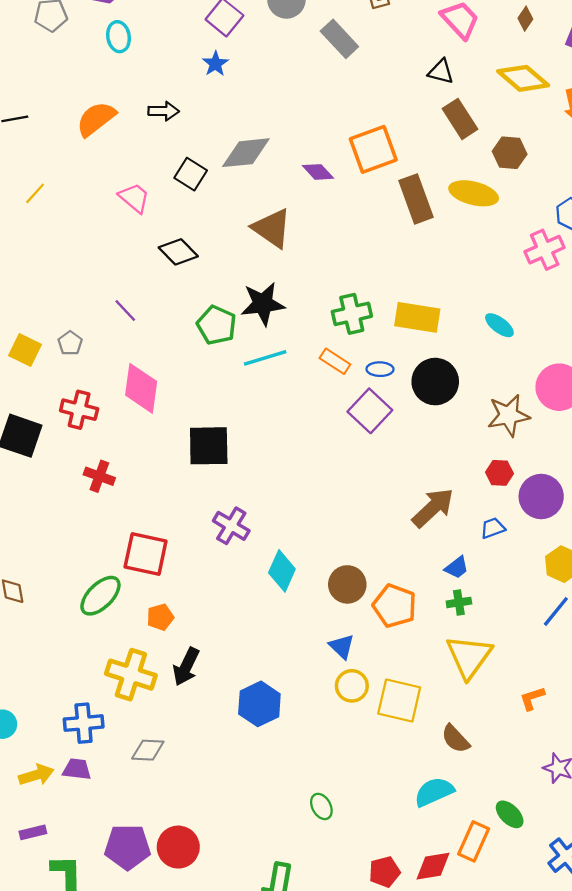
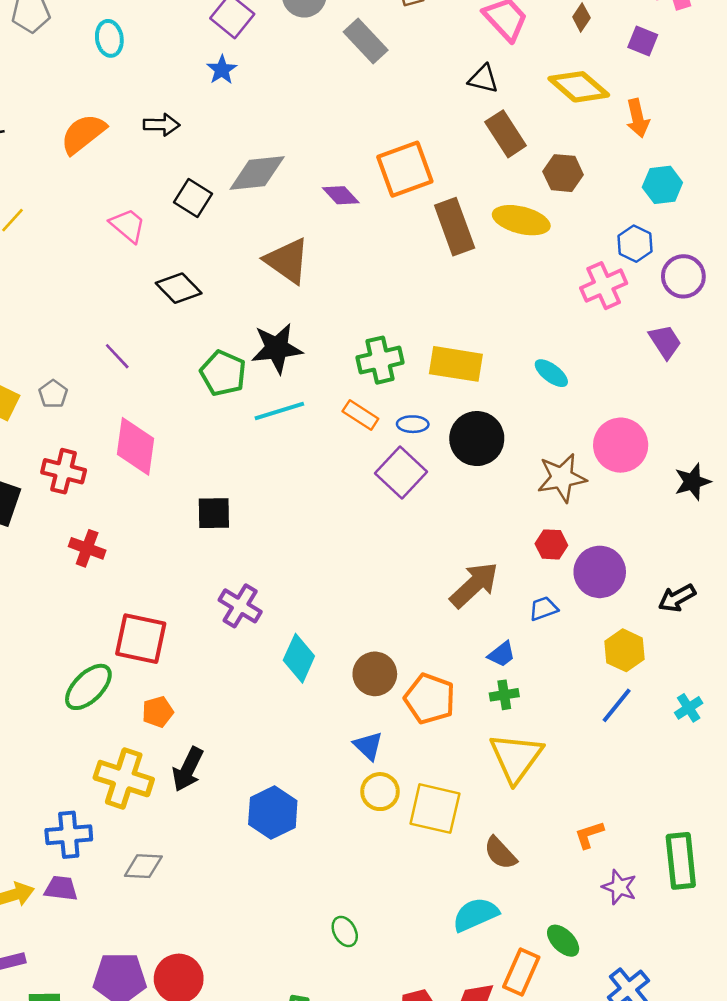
black square: (209, 446) -> (214, 513), size x0.7
orange L-shape: (532, 698) -> (589, 835), moved

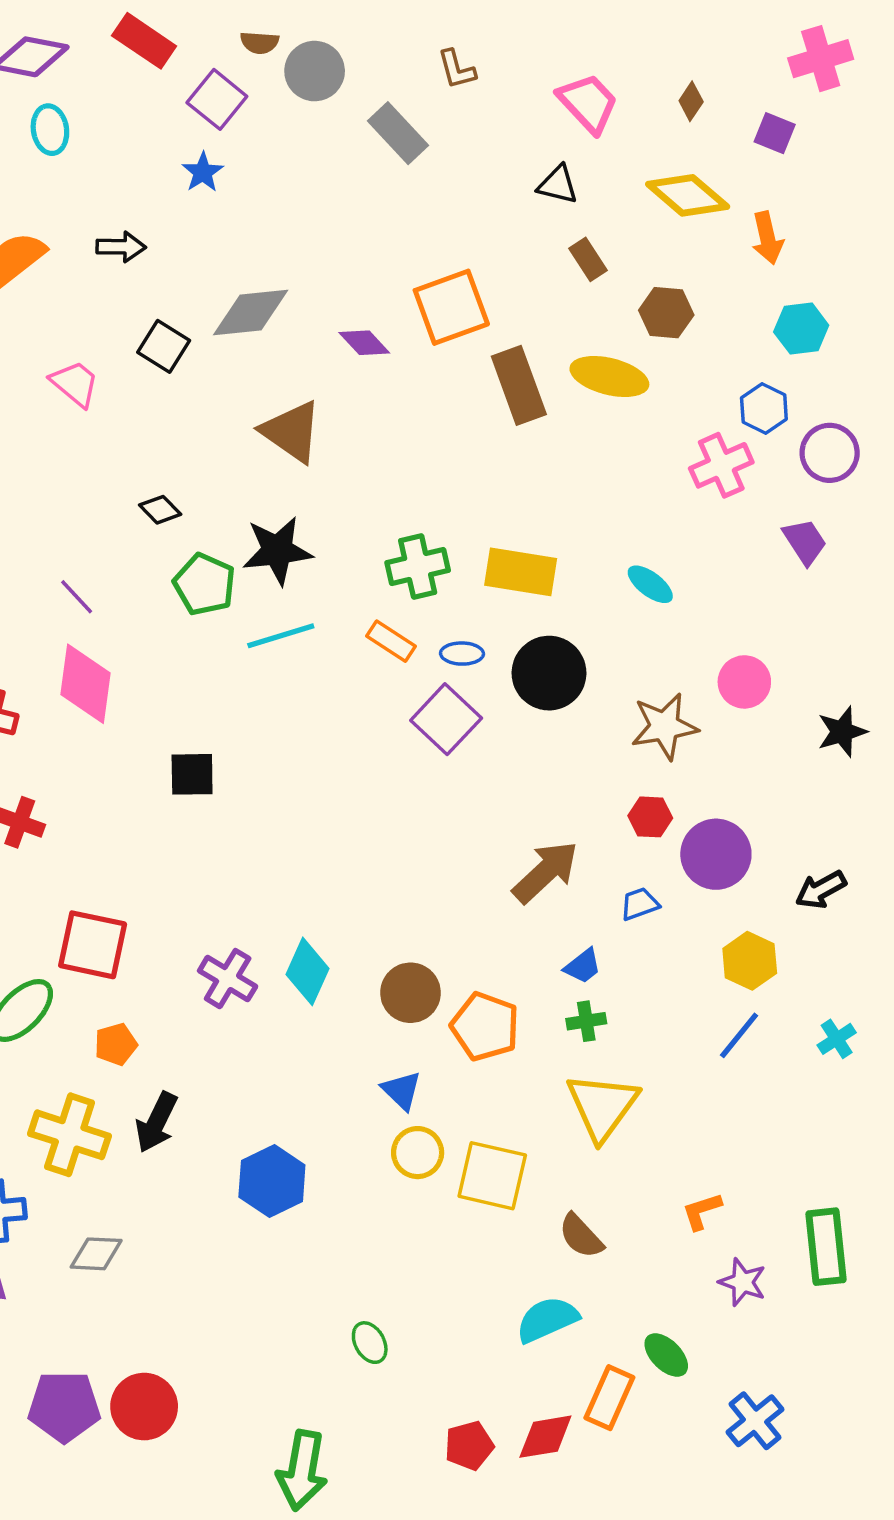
brown rectangle: (506, 134) -> (588, 259), size x0.7
black diamond: (179, 288) -> (160, 510), moved, size x0.7
purple line: (117, 356) -> (77, 597), moved
pink circle: (621, 445) -> (744, 682), size x0.7
purple cross: (240, 606) -> (228, 979), moved

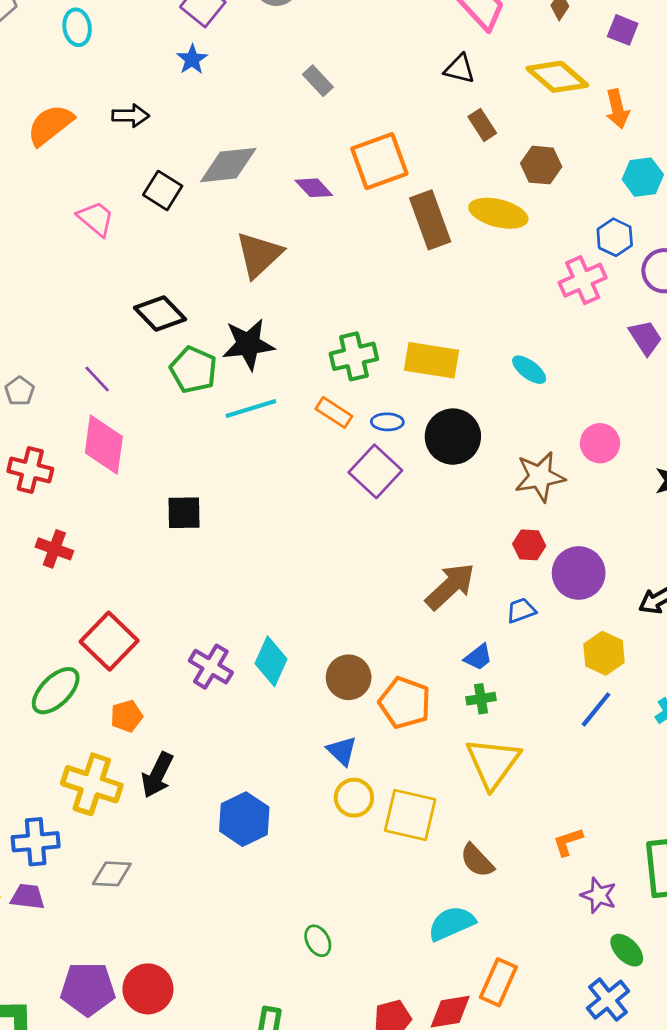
gray rectangle: (398, 133) -> (318, 81), moved, size x0.7
brown triangle: (292, 432) -> (259, 255), turned 42
black diamond: (160, 510) -> (160, 314), size x1.6
red square: (93, 945) -> (109, 641), turned 32
green ellipse: (666, 1355) -> (627, 950), moved

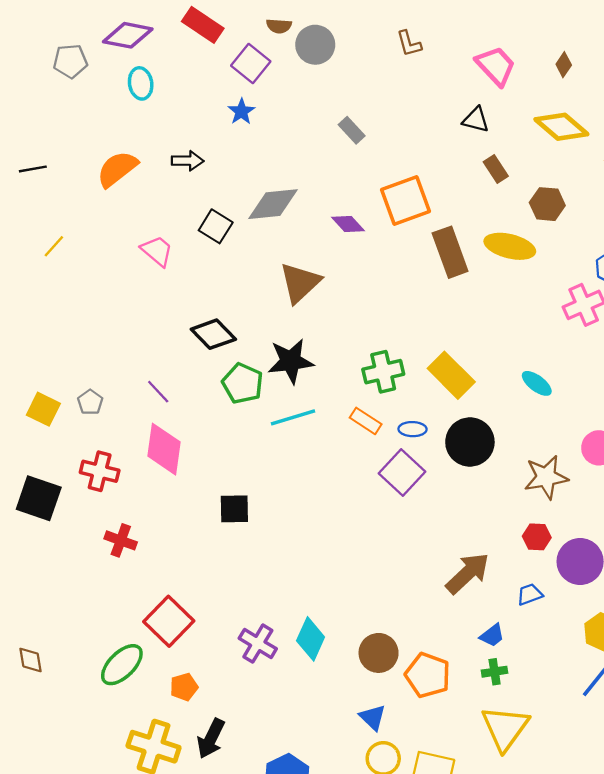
yellow rectangle: (431, 360) -> (451, 375), turned 36

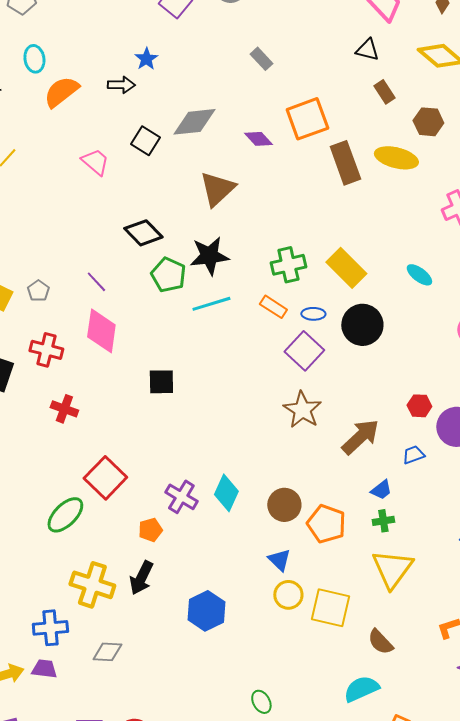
cyan ellipse: (141, 83) -> (34, 59), moved
blue star: (241, 112) -> (146, 59), moved
brown star: (546, 477) -> (302, 410), moved, turned -30
orange pentagon: (184, 687) -> (150, 530), moved

